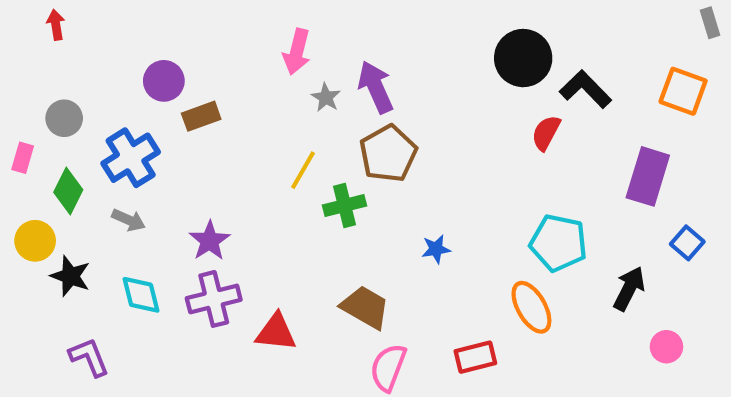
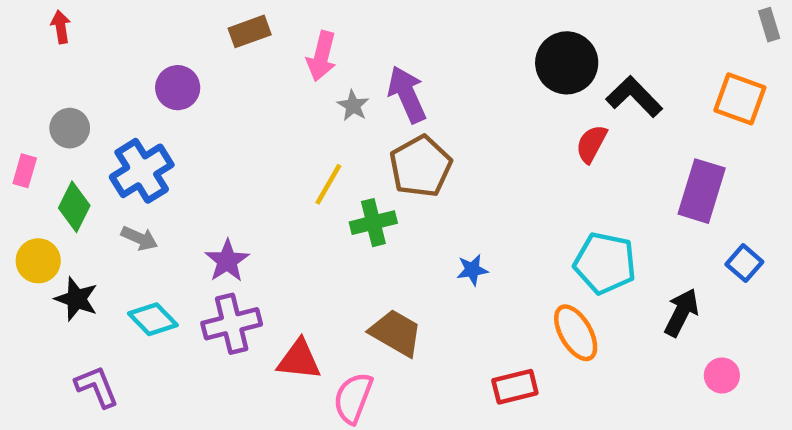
brown rectangle: (201, 116) -> (250, 31), moved
cyan diamond: (141, 295) -> (153, 319), turned -30
pink semicircle: (388, 367) -> (353, 398), moved

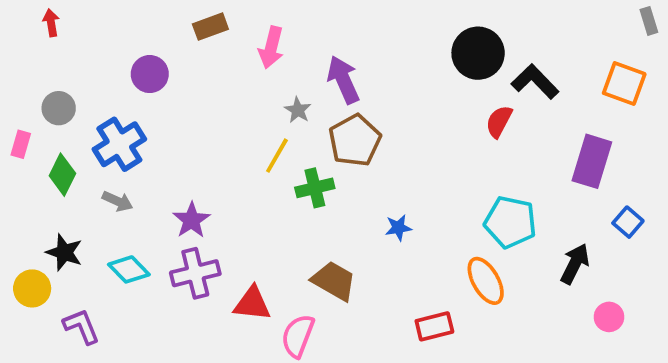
gray star: (353, 106) -> (298, 110), moved
yellow circle: (38, 261) -> (32, 288), moved

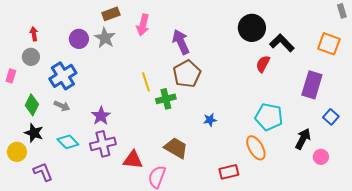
red arrow: (51, 23) -> (34, 34), moved
gray star: (298, 110) -> (105, 38), moved, size x1.5
yellow line: (277, 156) -> (146, 82), turned -48
green diamond: (62, 175) -> (32, 105), moved
pink circle: (609, 317) -> (321, 157), moved

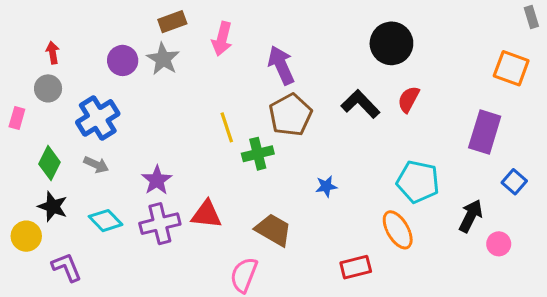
black L-shape: (282, 43) -> (360, 104), moved
red triangle: (133, 160) -> (207, 214), moved

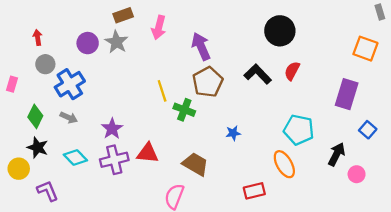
gray circle: (48, 88) -> (45, 64), moved
green cross: (258, 154) -> (184, 110), turned 35

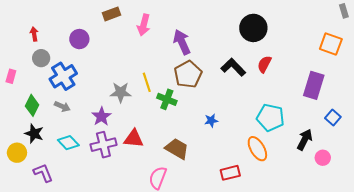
gray star: (116, 42) -> (121, 92), moved, turned -30

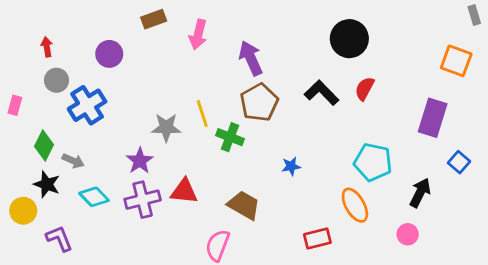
gray arrow: (62, 106) -> (73, 161), moved
pink circle: (323, 158) -> (408, 234), moved

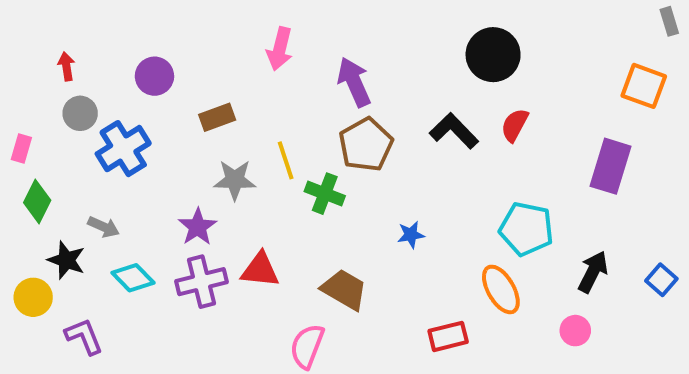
brown rectangle: (154, 19) -> (217, 117), moved
green diamond: (44, 145) -> (37, 201), moved
blue square: (459, 162) -> (661, 280), moved

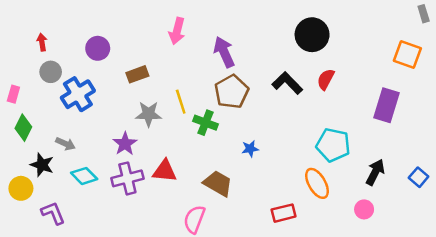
blue star: (411, 235) -> (250, 149), moved

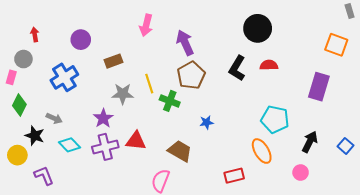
gray circle: (51, 72) -> (23, 59), moved
red semicircle: (326, 79) -> (269, 65), turned 60
black L-shape: (287, 83) -> (237, 68), turned -105

